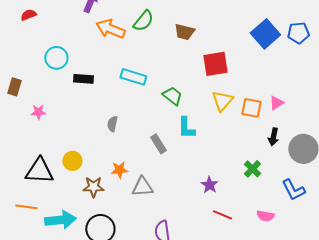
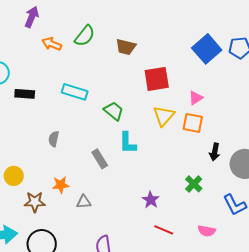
orange arrow: (110, 29) -> (52, 44), size x0.7
pink triangle: (276, 103) -> (196, 98), moved
gray triangle: (142, 187) -> (84, 202), size x0.7

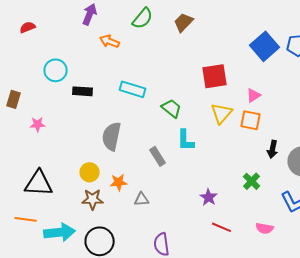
green semicircle: (85, 36) -> (143, 18), moved
brown trapezoid: (126, 47) -> (184, 22), moved, turned 120
gray semicircle: (54, 139) -> (112, 136), size x1.8
yellow circle: (14, 176) -> (90, 172), moved

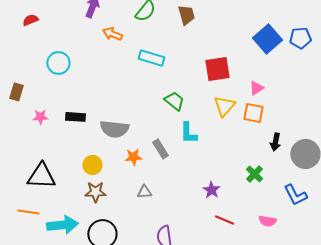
brown trapezoid: (184, 22) -> (186, 15), turned 120
cyan rectangle: (133, 89) -> (151, 58), moved
black rectangle: (83, 91) -> (75, 117), moved
gray semicircle: (112, 136) -> (114, 129), turned -96
orange star: (119, 182) -> (133, 157), moved

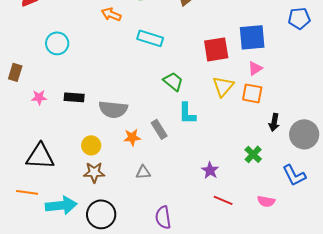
blue square: (267, 39) -> (252, 37), moved, turned 36

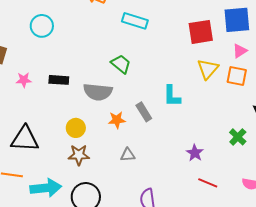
green trapezoid: (173, 81) -> (121, 64), moved

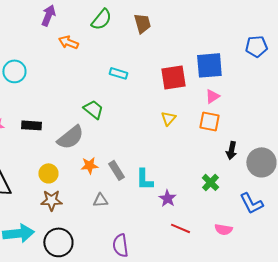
cyan rectangle: (135, 21) -> (118, 73), moved, size x0.7
yellow triangle: (208, 69) -> (168, 118), moved, size x0.7
gray semicircle: (98, 92) -> (70, 137), turned -44
cyan L-shape: (172, 96) -> (144, 179), moved
gray rectangle: (144, 112) -> (116, 170), moved

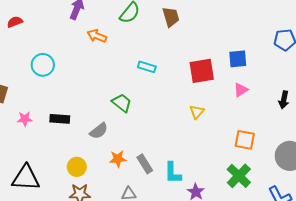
blue square: (209, 65) -> (238, 59), size x0.7
orange square: (209, 121) -> (245, 140), moved
gray semicircle: (70, 137) -> (99, 131), size x0.7
black arrow: (231, 150) -> (284, 100), moved
green cross: (210, 182) -> (239, 176), size x1.4

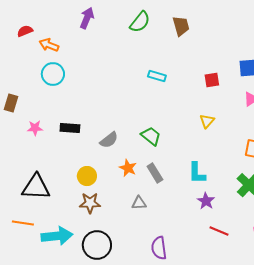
orange arrow: (97, 36) -> (49, 45), moved
red square: (202, 71) -> (212, 80), size x0.6
green trapezoid: (122, 103) -> (151, 136), moved
orange star: (118, 159) -> (128, 168), turned 30
cyan L-shape: (173, 173) -> (197, 173), moved

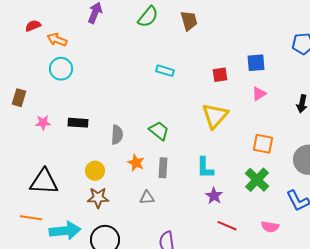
yellow triangle: (207, 121) -> (215, 116), size x1.8
gray semicircle: (109, 140) -> (117, 135), turned -48
gray rectangle: (155, 173) -> (163, 168), turned 36

